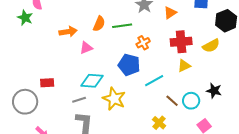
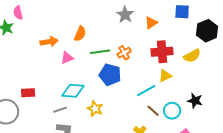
green line: (122, 26) -> (100, 52), moved
cyan line: (154, 81) -> (146, 91), moved
yellow star: (114, 99) -> (95, 109), size x0.7

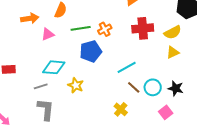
blue pentagon: (110, 75) -> (91, 51), turned -30
yellow triangle: (165, 76) -> (173, 52), moved
black star: (195, 101) -> (176, 88), moved

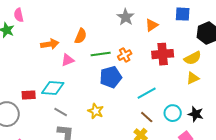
cyan diamond: (54, 67) -> (53, 88), moved
gray line: (41, 86) -> (61, 112), turned 48
brown line: (134, 87) -> (147, 117), moved

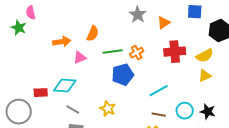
brown line: (147, 117) -> (159, 115), turned -32

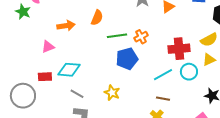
red cross: (175, 52) -> (179, 49), moved
pink triangle: (80, 58) -> (48, 47), moved
cyan circle: (185, 111) -> (189, 72), moved

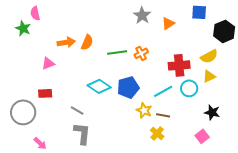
orange semicircle: (97, 18) -> (87, 42), moved
blue pentagon: (127, 59) -> (128, 87), moved
cyan diamond: (69, 70) -> (99, 86), moved, turned 30
yellow star: (112, 93) -> (144, 110), moved

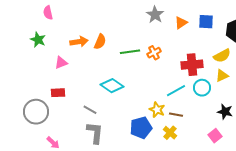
blue square: (199, 12) -> (206, 22), moved
green star: (23, 28) -> (38, 40), moved
blue pentagon: (128, 87) -> (141, 128), moved

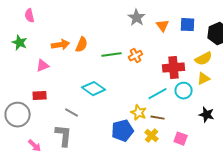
orange triangle: (181, 23) -> (163, 26), turned -32
gray L-shape: (95, 133) -> (64, 136), moved
pink square: (215, 136) -> (181, 139), moved, turned -32

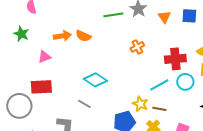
orange semicircle: (82, 45) -> (83, 36), turned 91
green line: (112, 55) -> (113, 15), moved
red rectangle: (40, 96) -> (41, 87), size x1.5
gray line: (72, 113) -> (84, 104), moved

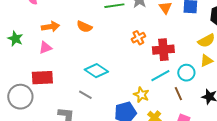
green star: (21, 34) -> (15, 39), moved
orange arrow: (62, 36) -> (50, 27), moved
red cross: (175, 59) -> (163, 50), moved
brown line: (159, 109) -> (178, 94), moved, turned 56

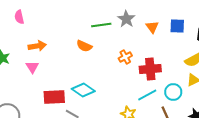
orange semicircle: (84, 27) -> (84, 46), moved
pink triangle: (45, 48) -> (32, 67), turned -40
red rectangle: (42, 78) -> (54, 97), moved

